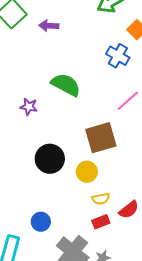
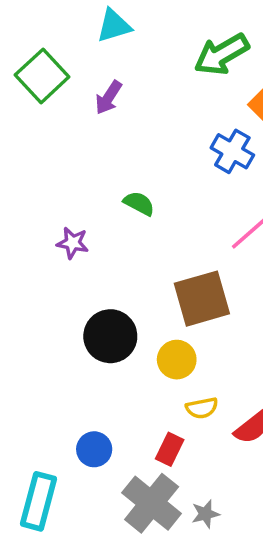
purple arrow: (49, 26) -> (109, 97), turned -60
green semicircle: (66, 85) -> (139, 203), size x0.6
red rectangle: (101, 222) -> (170, 449), moved, turned -42

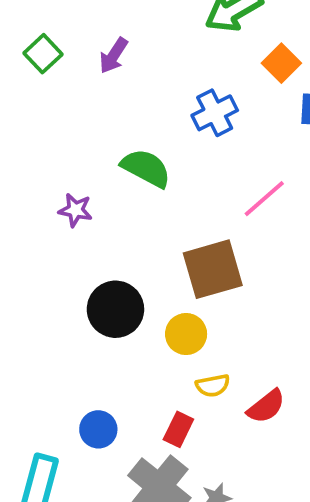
green square: (42, 76) -> (43, 54), moved, size x0.7
blue cross: (232, 151) -> (215, 113), moved, turned 33
green semicircle: (139, 203) -> (146, 168), size x1.5

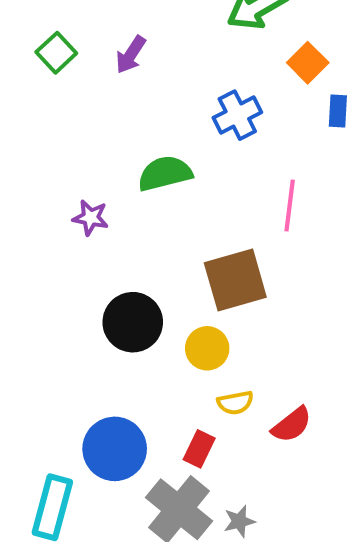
green semicircle: (146, 168) -> (165, 173), turned -42
pink line: (264, 199) -> (290, 206), turned -42
blue circle: (98, 429) -> (115, 449), size x1.6

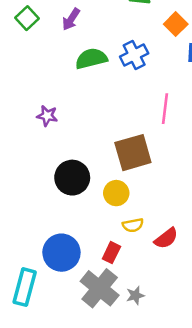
green semicircle: (165, 173) -> (91, 59), moved

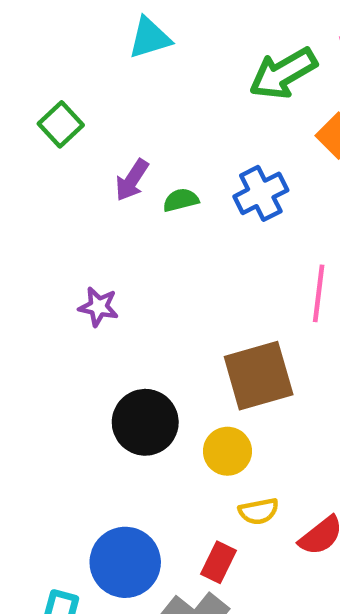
purple arrow: (71, 19) -> (132, 180), moved
green semicircle: (91, 59) -> (181, 200), size x0.6

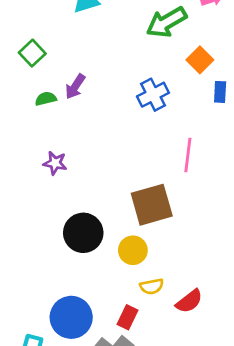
green semicircle: (181, 200) -> (46, 99), moved

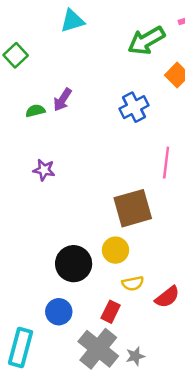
green square: (32, 53) -> (16, 55), moved
black circle: (83, 233) -> (74, 264), moved
blue circle: (71, 317) -> (59, 312), size x0.7

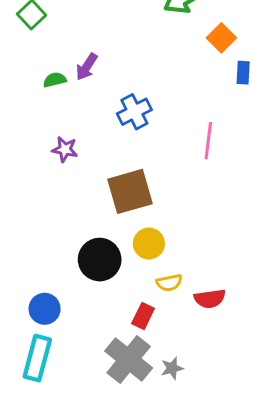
blue cross: (134, 107) -> (134, 112), moved
brown square: (133, 208) -> (130, 191), moved
red semicircle: (167, 297) -> (210, 299), turned 30
blue circle: (59, 312) -> (45, 309), moved

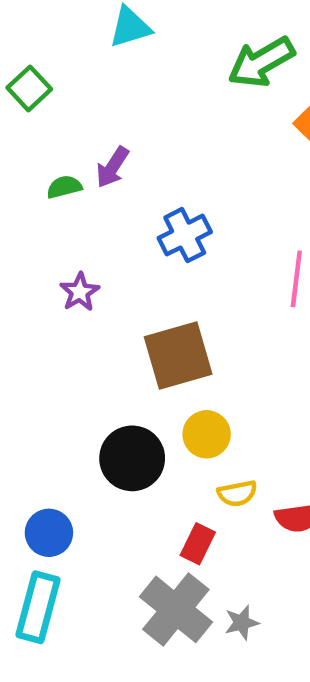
purple star: (65, 149) -> (80, 292), turned 30

